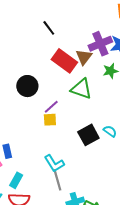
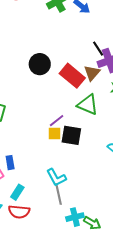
black line: (49, 28) -> (98, 49), moved
black circle: (27, 86) -> (40, 64), moved
black square: (88, 135) -> (71, 135), moved, turned 35

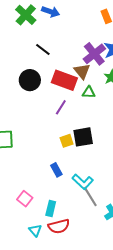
black line: (98, 49) -> (43, 49), moved
green triangle: (88, 105) -> (89, 92), moved, size x0.6
purple line: (57, 121) -> (61, 107), moved
blue rectangle: (10, 163) -> (56, 170), moved

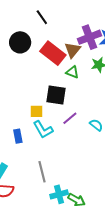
purple line: (61, 107) -> (70, 118), moved
black square: (83, 137) -> (56, 95), moved
cyan L-shape: (83, 182) -> (43, 130), moved

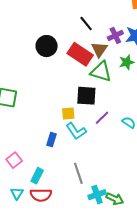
black line: (42, 17) -> (86, 24), moved
purple cross: (89, 37) -> (115, 35), size x0.7
green triangle: (72, 72) -> (101, 72), size x1.6
blue rectangle: (18, 136) -> (51, 140), turned 32

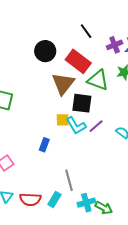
brown triangle: (99, 49) -> (63, 84), moved, size x1.4
cyan L-shape: (76, 131) -> (76, 126), moved
cyan rectangle: (37, 176) -> (54, 199), moved

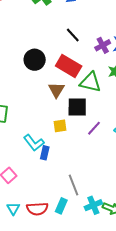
brown triangle: (63, 84) -> (56, 90), size x0.7
cyan L-shape: (76, 126) -> (34, 143), moved

